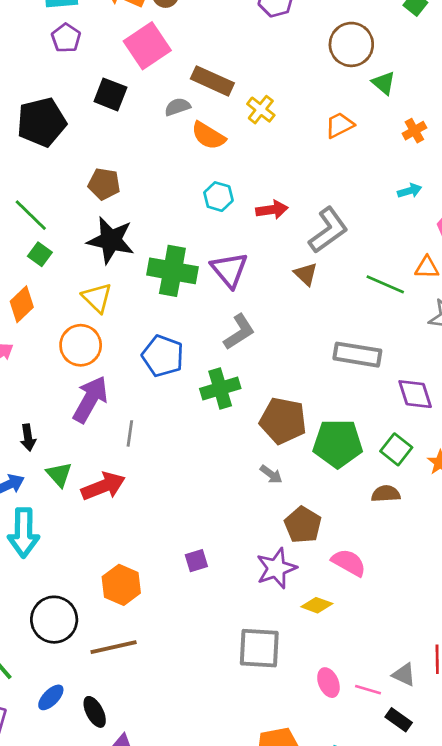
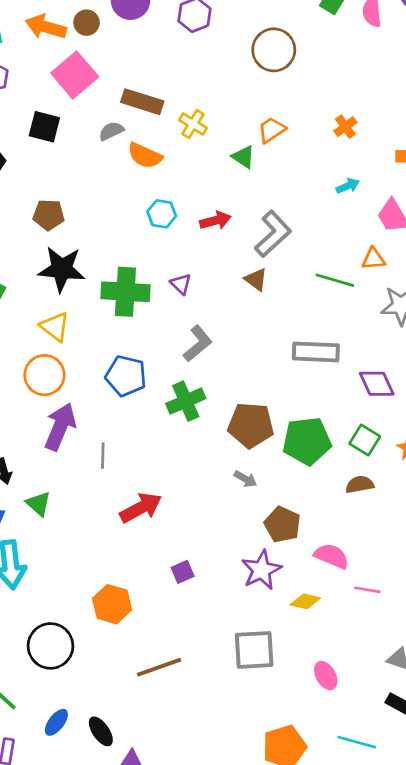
green triangle: (384, 83) -> (243, 157), moved
purple triangle: (229, 270) -> (181, 284), size x0.6
red arrow: (103, 486) -> (141, 508), moved
brown line: (114, 647) -> (159, 667), moved
pink line: (368, 690) -> (367, 590), moved

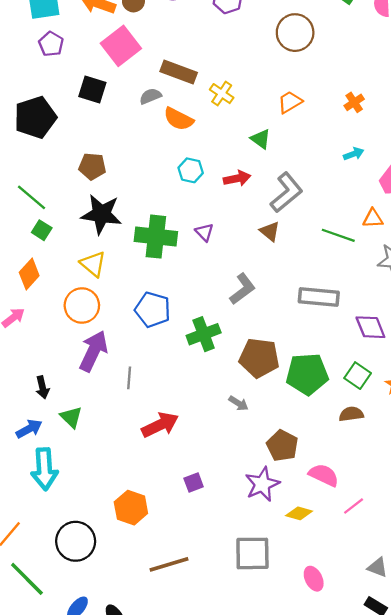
green triangle: (243, 157) -> (261, 139), moved
gray L-shape: (198, 344) -> (243, 289), moved
gray arrow: (245, 479) -> (239, 403), moved
pink line: (367, 590) -> (354, 506), turned -50

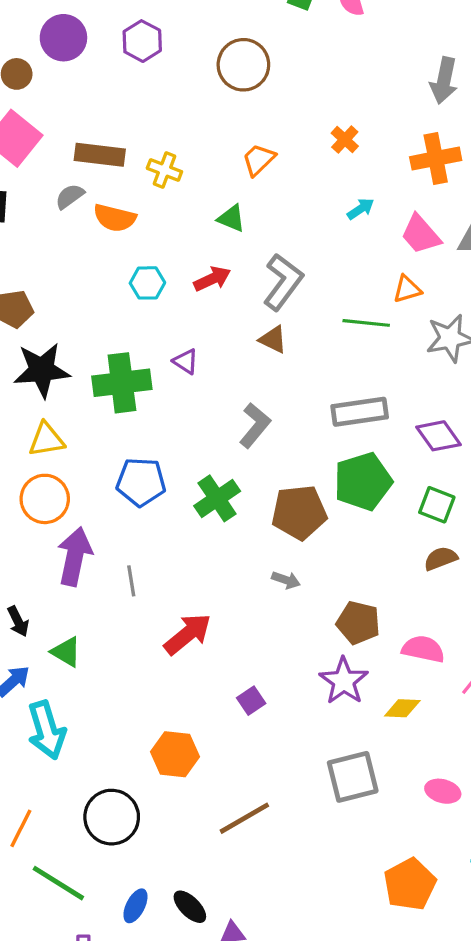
yellow triangle: (93, 264) -> (46, 440), turned -36
green pentagon: (307, 374) -> (363, 481), moved
pink ellipse: (314, 579) -> (443, 791), turned -35

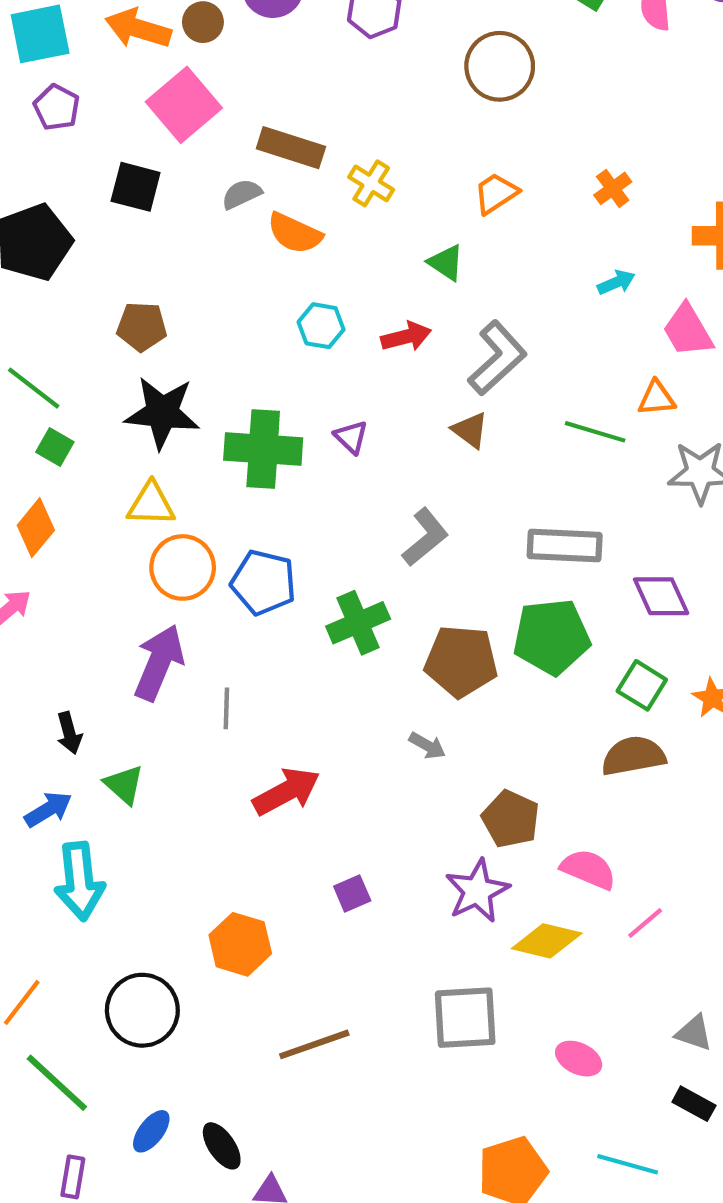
orange circle: (45, 499) -> (183, 567), moved
brown semicircle: (441, 558) -> (633, 756), size x1.4
yellow diamond: (402, 708) -> (547, 941), size x1.4

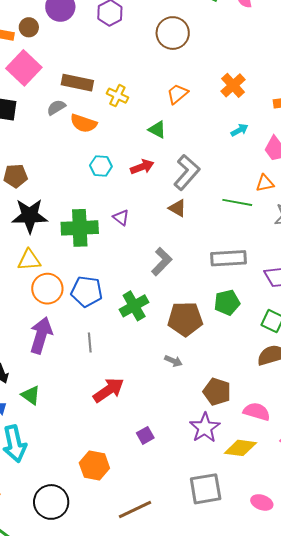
orange cross: (613, 188) -> (233, 85), size x1.4
green pentagon: (551, 637) -> (227, 303), size x0.7
gray line: (226, 708) -> (90, 342), moved

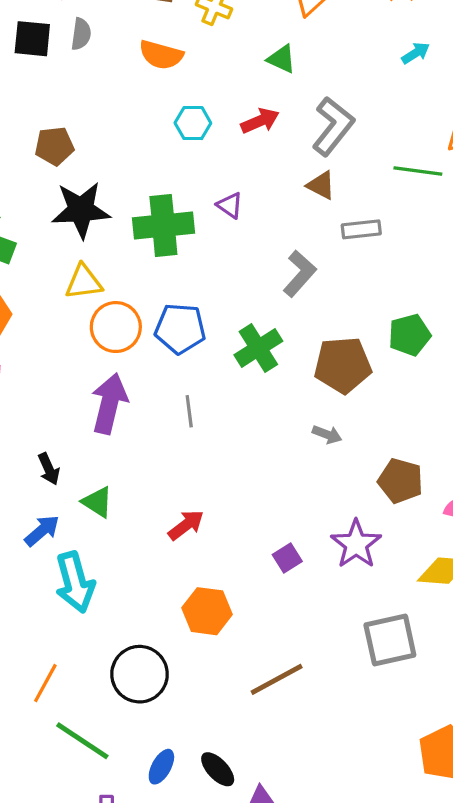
gray semicircle: (56, 107) -> (81, 34), moved, turned 132
gray rectangle: (229, 258) -> (361, 229), moved, size x0.7
red arrow: (109, 390) -> (186, 525), moved, size x0.7
purple star: (205, 428) -> (356, 544), moved

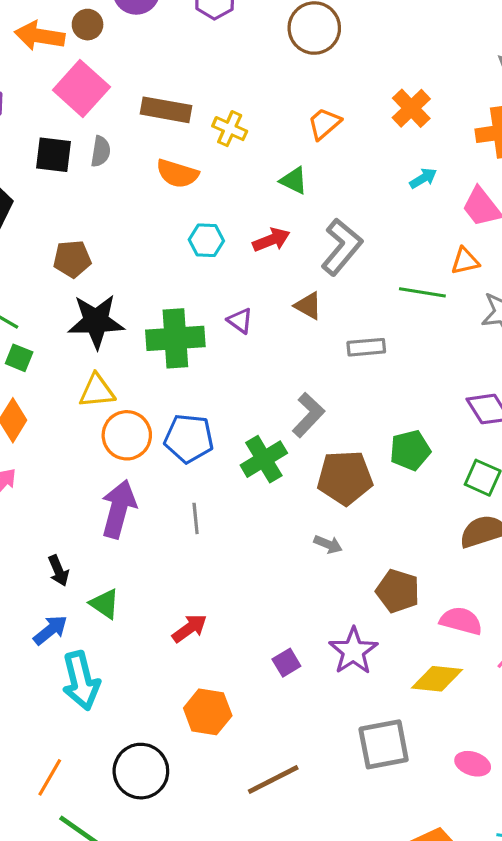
brown triangle: (321, 185) -> (308, 306), moved
gray L-shape: (300, 274) -> (308, 415), moved

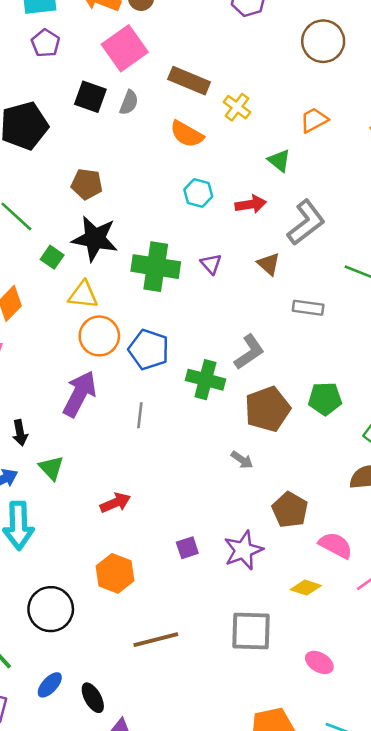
green square: (19, 358) -> (52, 257), moved
green cross: (264, 459) -> (205, 380), turned 33
brown pentagon: (345, 478) -> (268, 409), turned -30
yellow diamond: (437, 679) -> (306, 588), size x0.7

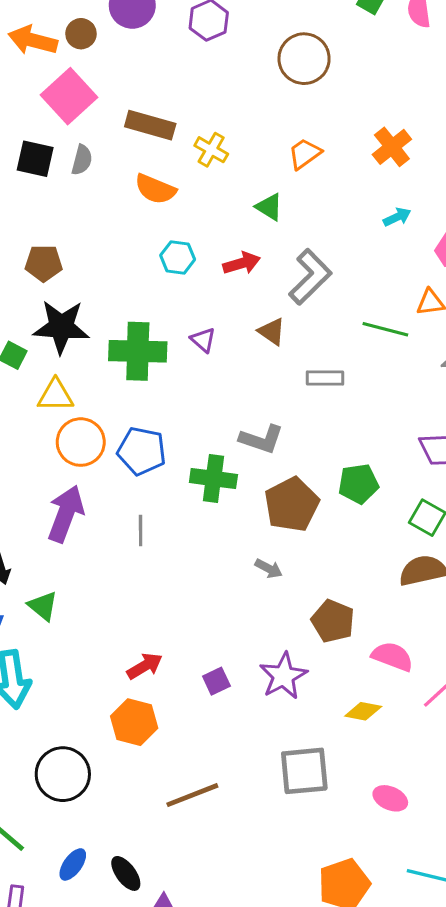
gray L-shape: (249, 352) -> (262, 439), turned 60
red arrow: (115, 503) -> (145, 666), moved

